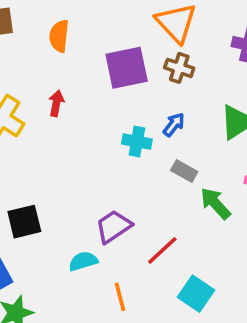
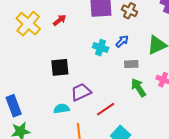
red arrow: (56, 103) -> (60, 20), turned 32
gray rectangle: (184, 171) -> (131, 64), moved, turned -40
black square: (24, 222) -> (60, 67), moved

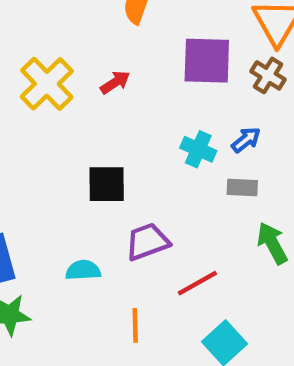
gray rectangle: (131, 64) -> (242, 188), moved
cyan semicircle: (61, 109) -> (83, 270), moved

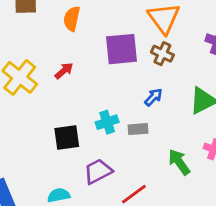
cyan cross: (198, 149) -> (107, 122), moved, turned -35
gray rectangle: (242, 188) -> (138, 129), moved

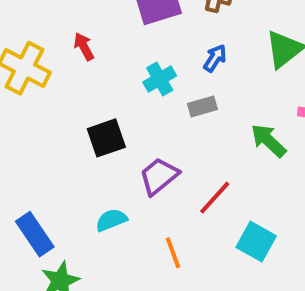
red arrow: (64, 71) -> (84, 47), turned -66
cyan cross: (107, 122) -> (160, 79), moved

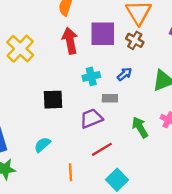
red arrow: (84, 47) -> (70, 41), moved, size x1.6
purple trapezoid: (159, 176) -> (91, 118), moved
cyan semicircle: (111, 220) -> (42, 145), turned -36

